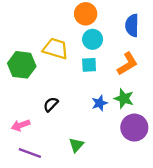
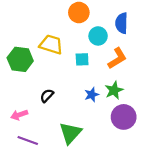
cyan circle: (93, 39) -> (98, 36), moved
green star: (124, 99) -> (114, 90), turned 30
green triangle: (76, 145) -> (70, 133), size x1.6

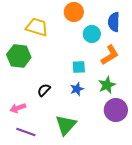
yellow trapezoid: (51, 44) -> (37, 27), moved
cyan square: (82, 59) -> (79, 67), moved
blue star: (92, 95) -> (77, 89), moved

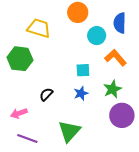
orange L-shape: (110, 55) -> (116, 58), turned -100

